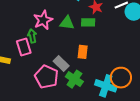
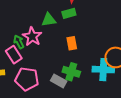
pink star: (43, 20) -> (32, 37), moved
gray rectangle: (61, 63) -> (59, 81), moved
pink pentagon: (46, 77) -> (27, 79), moved

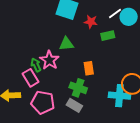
green rectangle: (69, 13) -> (108, 36), moved
green cross: (71, 72) -> (78, 88), moved

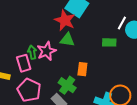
white line: (115, 13) -> (122, 23), turned -40
red star: (91, 22) -> (65, 20), moved, size x1.5

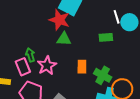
white line: (122, 23) -> (117, 17), turned -40
pink star: (47, 51) -> (47, 66), moved
green cross: (67, 85) -> (103, 75), moved

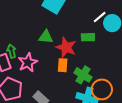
white line: (117, 17) -> (100, 17), turned 64
red star: (59, 20) -> (66, 47), moved

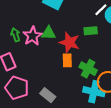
green arrow: (12, 51) -> (16, 35), moved
pink star: (28, 62) -> (33, 36), moved

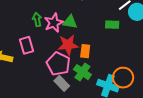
red star: (69, 42) -> (68, 45), moved, turned -30
green cross: (88, 69) -> (82, 72), moved
pink pentagon: (17, 88) -> (58, 64), moved

